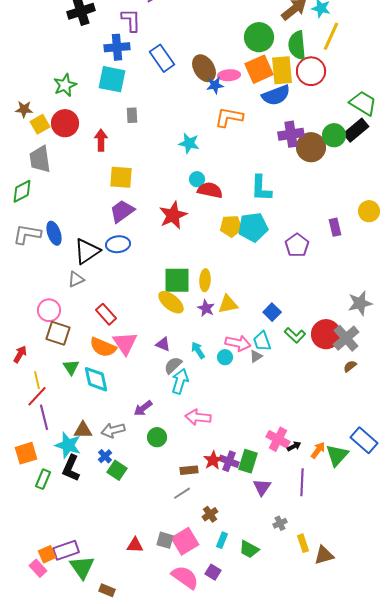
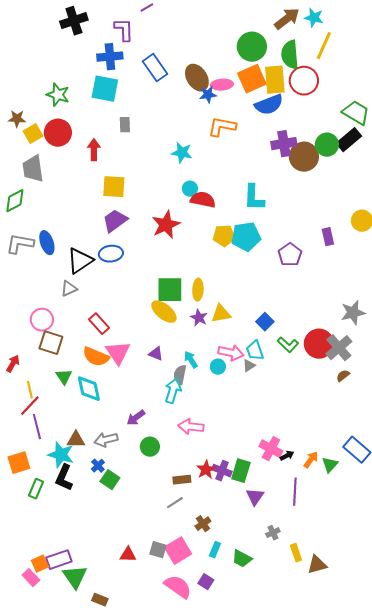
green star: (65, 85) -> (58, 95), turned -30
gray semicircle: (173, 365) -> (180, 375), moved, turned -36
green triangle: (337, 455) -> (330, 465), size x0.7

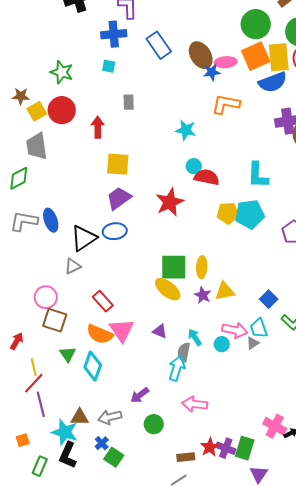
cyan square: (105, 89) -> (109, 66), size x0.5
cyan diamond: (89, 389) -> (93, 366), turned 32
orange square: (19, 463) -> (23, 440), size x0.6

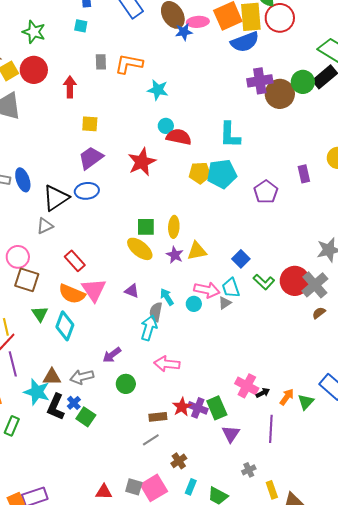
orange L-shape: (226, 104) -> (129, 64), moved
yellow square: (118, 164) -> (90, 124), size x0.7
green square: (174, 267) -> (146, 227), size x0.7
green rectangle: (245, 448) -> (217, 408), turned -40
black L-shape: (68, 455) -> (56, 407), moved

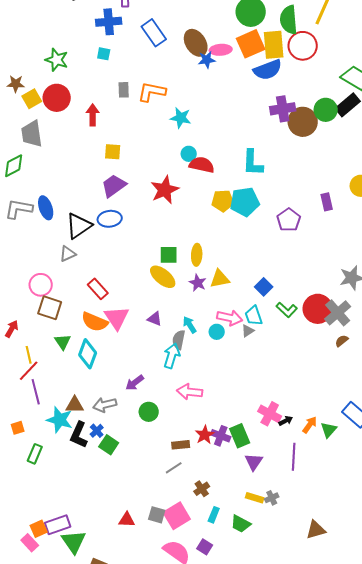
yellow rectangle: (272, 490) -> (255, 498), moved, turned -54

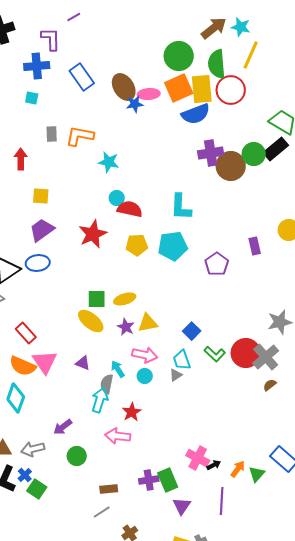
yellow pentagon: (223, 201) -> (137, 245), moved
yellow ellipse: (197, 255) -> (125, 299), turned 70
pink arrow: (230, 318) -> (145, 355), moved
red star: (205, 435) -> (132, 412), moved
purple cross: (221, 436) -> (149, 480), turned -30

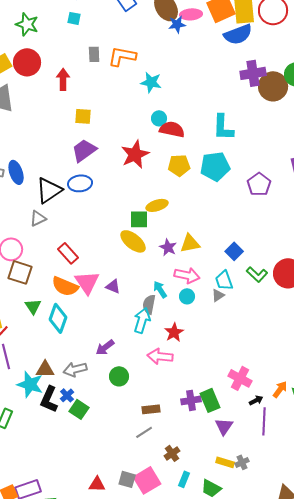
yellow ellipse: (125, 299) -> (157, 205), moved
purple triangle: (83, 363) -> (113, 286), moved
black arrow: (214, 465) -> (256, 400), moved

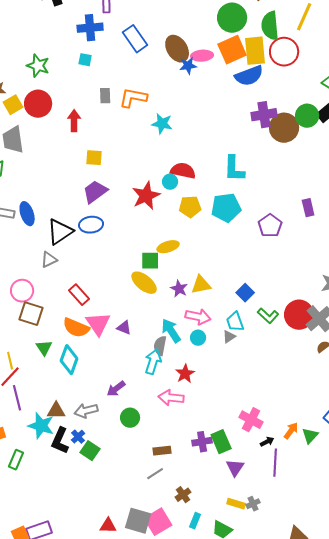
cyan circle: (159, 118) -> (170, 182), moved
cyan arrow: (160, 289) -> (171, 331), size x1.4
gray square: (127, 479) -> (138, 521), size x1.5

